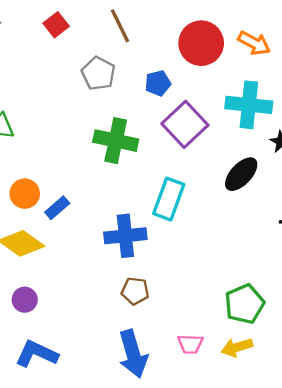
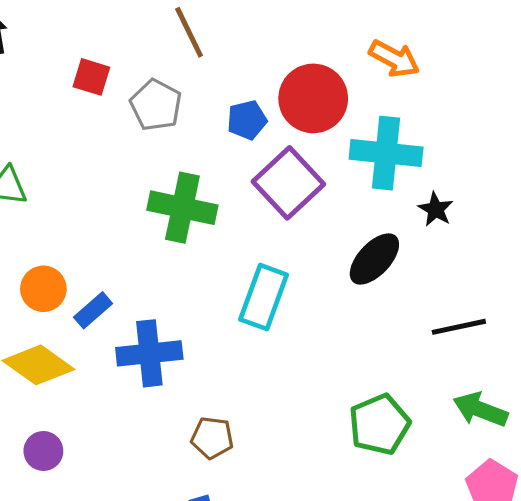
red square: (56, 25) -> (91, 77), moved, turned -35
red circle: (201, 43) -> (313, 98), moved
blue cross: (125, 236) -> (149, 353), moved
green pentagon: (244, 304) -> (379, 425), moved

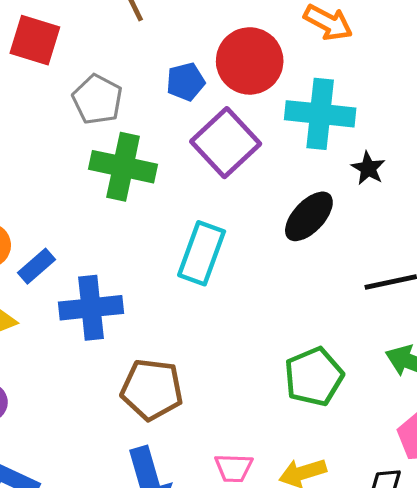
red square: (91, 77) -> (35, 40), size x1.4
gray pentagon: (156, 105) -> (97, 99), moved
brown pentagon: (212, 438) -> (152, 389), size x1.5

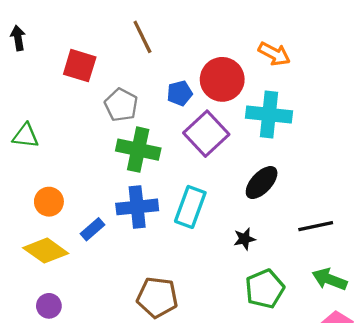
black star: (368, 168) -> (245, 239), moved, turned 30
blue rectangle: (36, 266) -> (92, 229), moved
blue cross: (91, 308) -> (137, 207), moved

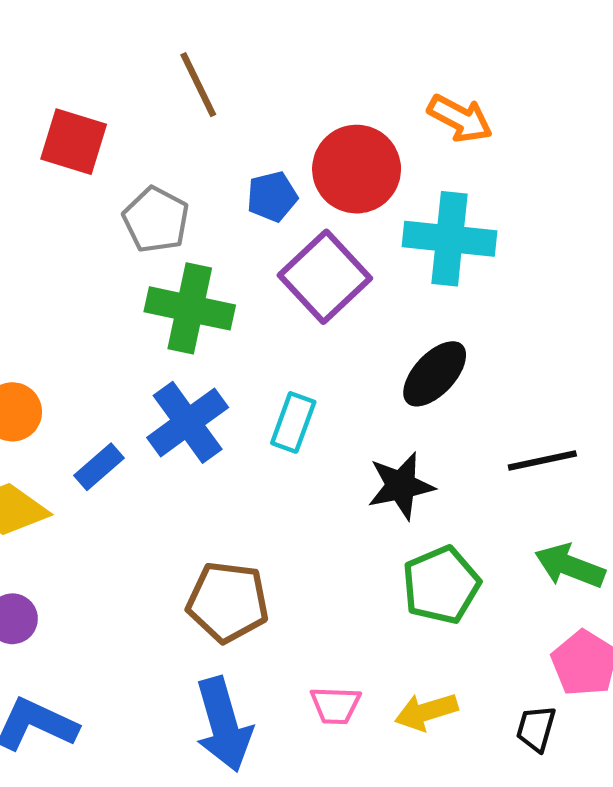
blue cross: (137, 207) -> (188, 422), turned -30
cyan rectangle: (190, 207) -> (293, 422), size x0.7
black star: (245, 239) -> (401, 486), size x1.5

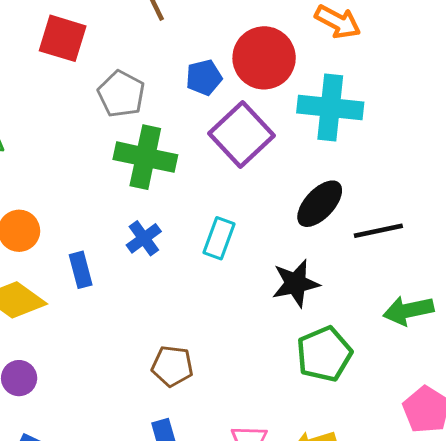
blue cross: (188, 422) -> (144, 238), size x0.6
black line: (542, 460) -> (378, 231), moved
blue rectangle: (99, 467) -> (81, 270), turned -64
green arrow: (570, 566) -> (408, 310), moved, turned -33
brown pentagon: (228, 602) -> (172, 366), size x0.7

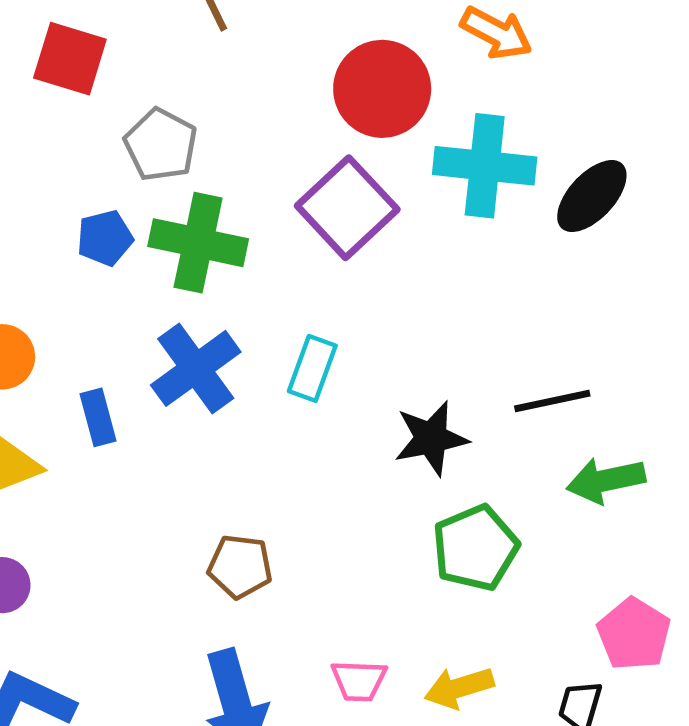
blue pentagon: (204, 77) -> (105, 238), moved
black ellipse: (320, 204) -> (592, 196), moved
black line: (378, 231) -> (552, 401), moved
blue cross: (144, 238) -> (196, 368), size x1.6

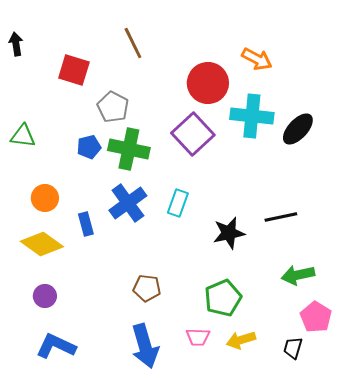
green arrow: (606, 480) -> (298, 275), moved
green pentagon: (475, 548) -> (223, 298), moved

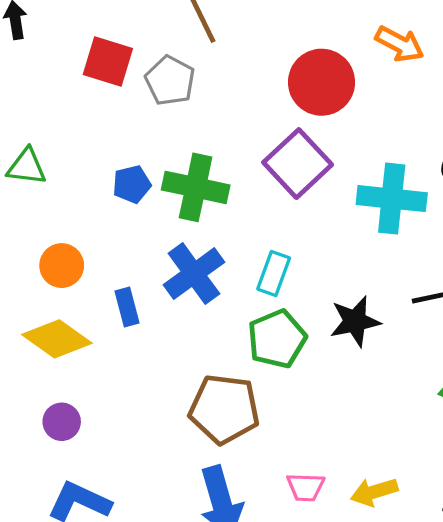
gray pentagon: (113, 107) -> (170, 81), moved
cyan cross: (252, 116) -> (392, 199), moved
brown pentagon: (147, 288) -> (224, 409), size x1.6
green pentagon: (223, 298) -> (277, 339), moved

